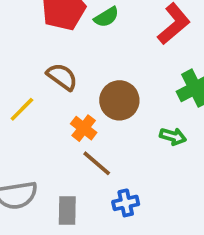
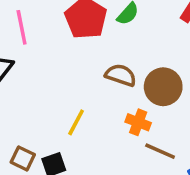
brown semicircle: (62, 77) -> (121, 75), moved

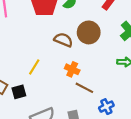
brown circle: (163, 87) -> (89, 32), moved

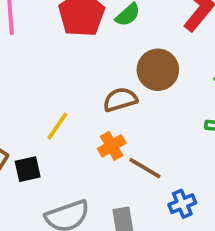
brown semicircle: (63, 40) -> (120, 100), moved, turned -42
orange cross: (72, 69) -> (112, 146), moved, turned 32

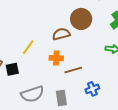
orange cross: (112, 146) -> (56, 58), turned 32
brown line: (145, 168) -> (73, 70), turned -48

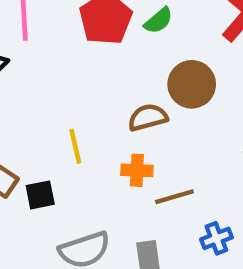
yellow line: (28, 47) -> (75, 146), turned -49

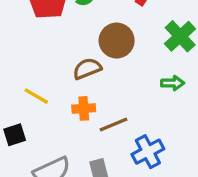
yellow line: (75, 146) -> (36, 96), turned -40
blue cross: (216, 238) -> (148, 152), size x1.4

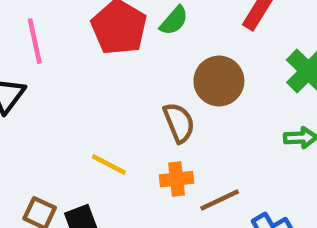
brown semicircle: (87, 69) -> (179, 123), turned 92

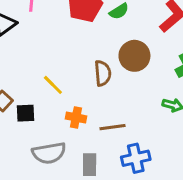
orange cross: (177, 179) -> (76, 117), moved

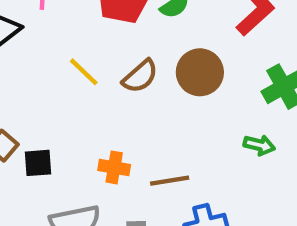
brown semicircle: (103, 73) -> (140, 76), moved, turned 55
yellow line: (53, 85) -> (84, 72), moved

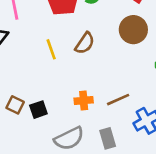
yellow line: (84, 72) -> (51, 49), turned 42
brown circle: (200, 72) -> (133, 30), moved

